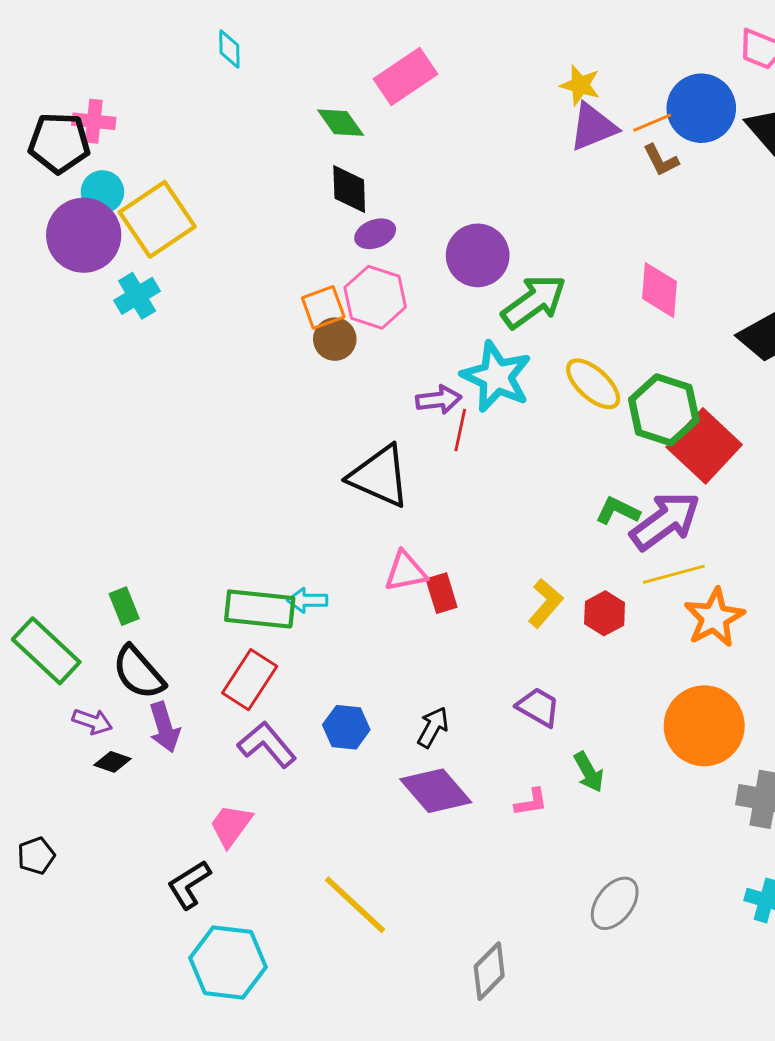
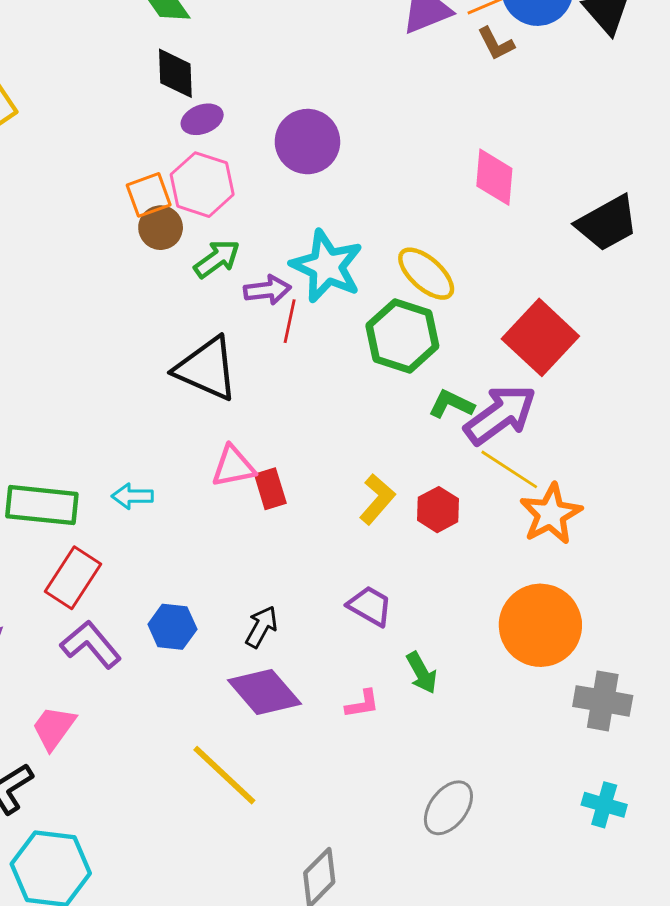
green arrow: (534, 302) -> (217, 259), moved, size x0.7
green hexagon: (664, 410) -> (402, 336), moved
yellow line: (674, 574) -> (509, 469), turned 48
green rectangle: (260, 609) -> (42, 505), moved
yellow line: (355, 905) -> (224, 775), moved

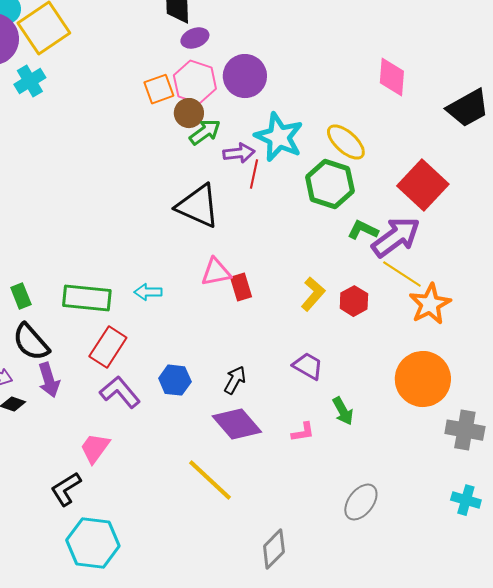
purple circle: (307, 142) -> (245, 76), moved
brown circle: (161, 228) -> (189, 113), moved

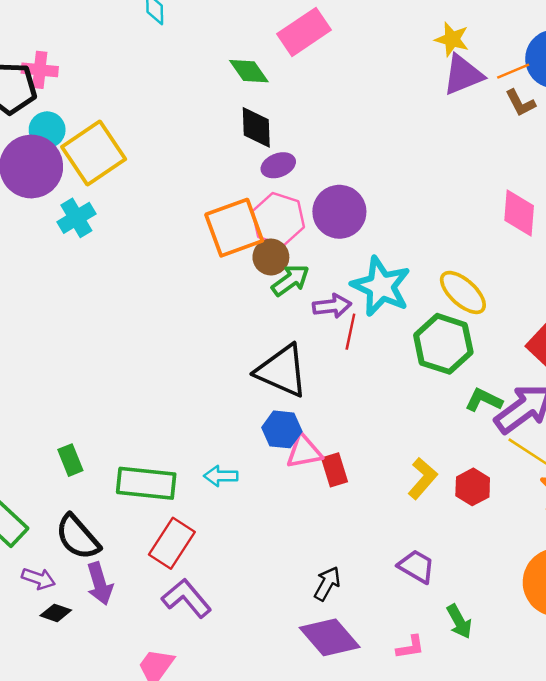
orange square: (159, 89) -> (234, 228), size x1.6
green rectangle: (21, 296) -> (70, 460), moved
blue hexagon: (175, 380) -> (282, 429), moved

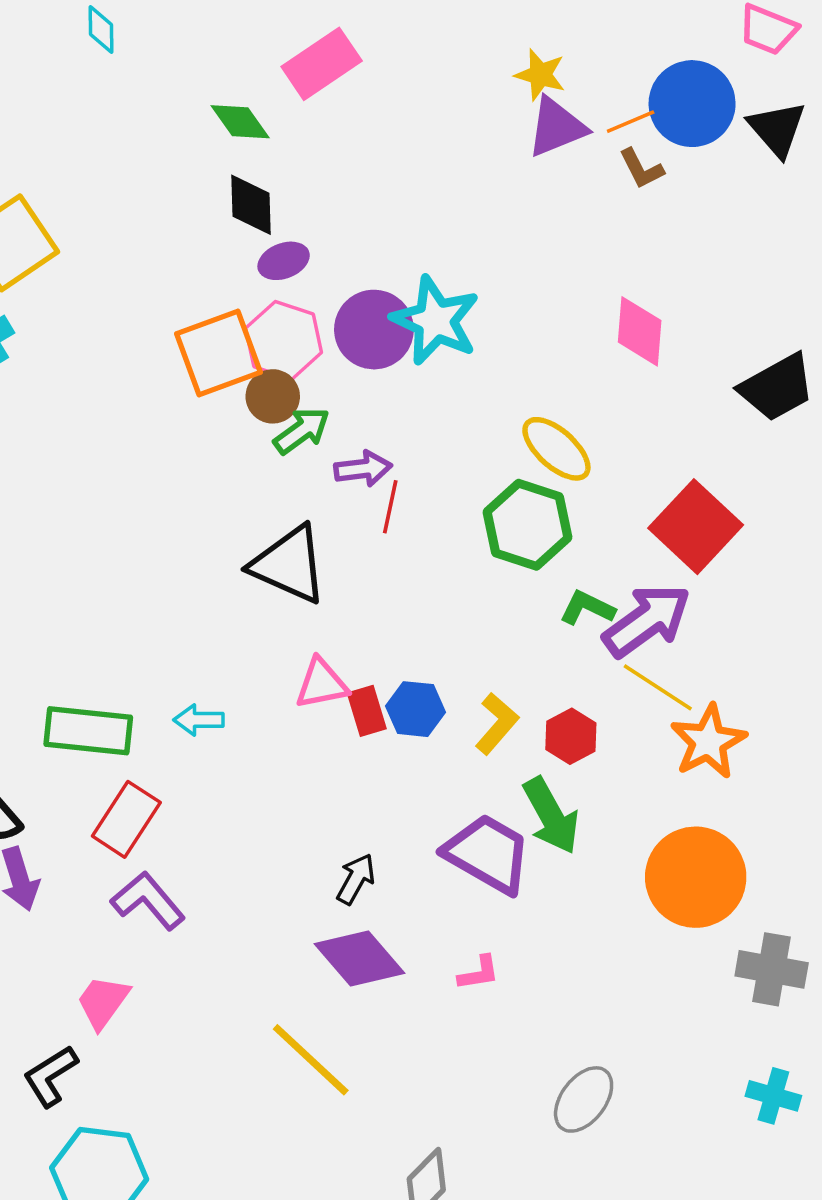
cyan star: (381, 286) -> (435, 320), moved
blue hexagon: (282, 429) -> (416, 709), moved
purple trapezoid: (416, 566) -> (488, 854), size x1.6
green arrow: (459, 621) -> (551, 816), moved, size x1.5

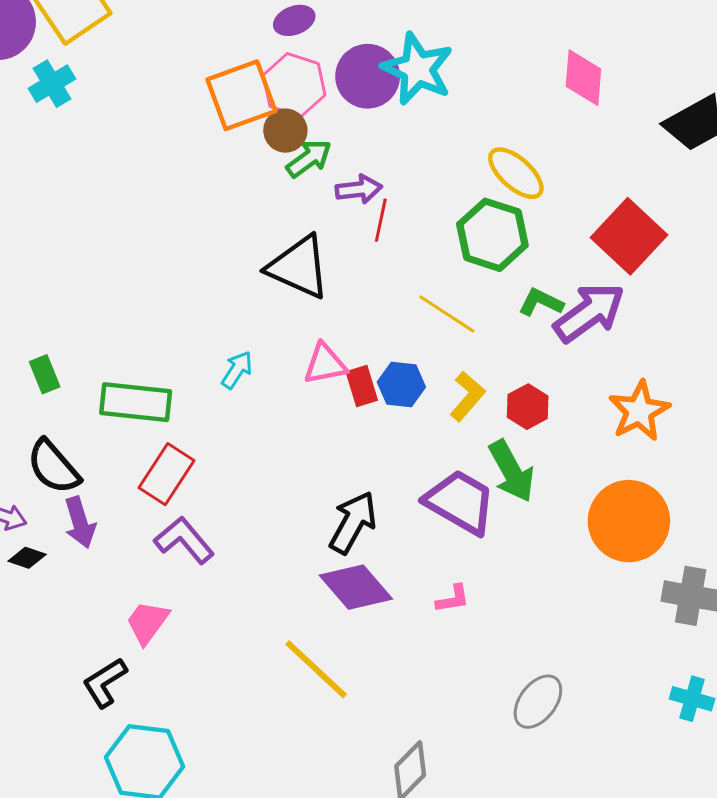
yellow line: (658, 687) -> (447, 314), moved
cyan arrow: (199, 720) -> (237, 370), moved, turned 123
black arrow: (356, 879) -> (353, 523), size x1.5

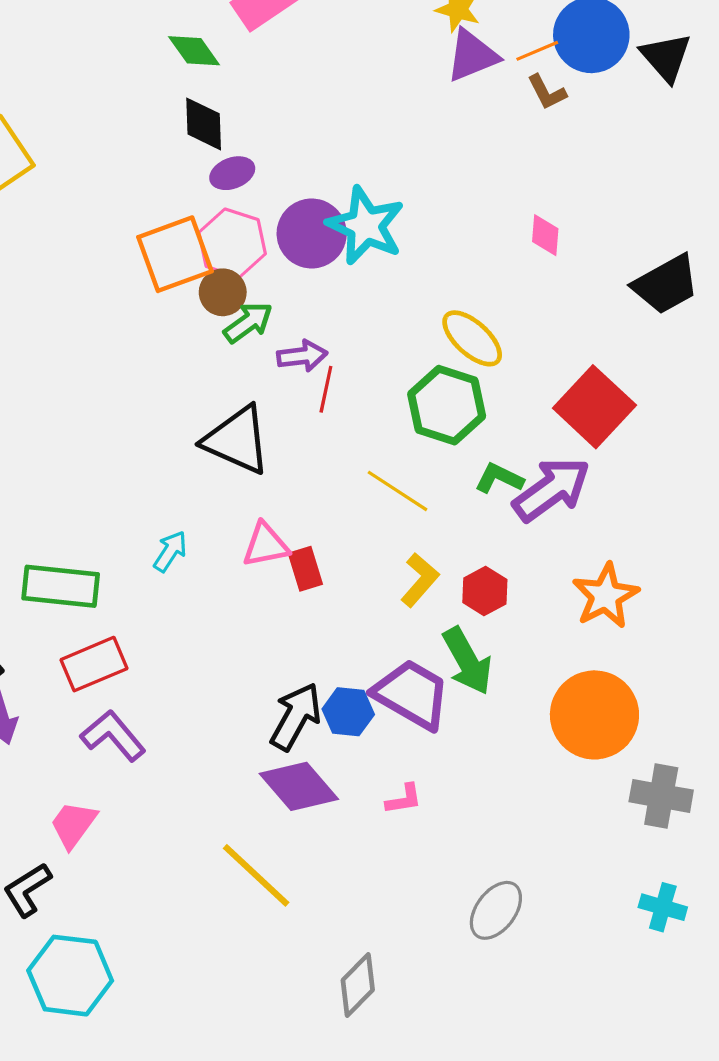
pink diamond: (583, 78) -> (545, 235), size x0.7
blue hexagon: (401, 385) -> (348, 712), moved
red rectangle: (166, 474) -> (94, 664), turned 34

